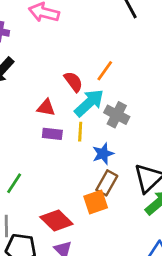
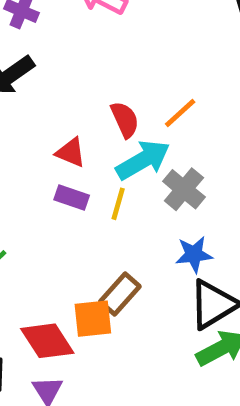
blue star: (103, 154) -> (194, 254), moved
brown rectangle: (107, 183) -> (120, 294), moved
orange square: (96, 202) -> (93, 319), moved

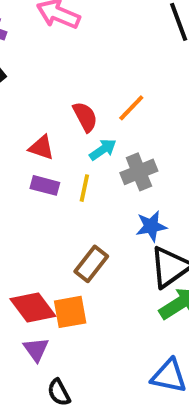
cyan arrow: (143, 160) -> (103, 150), size x0.6
gray cross: (184, 189) -> (139, 172), turned 32
orange square: (93, 319) -> (70, 312), moved

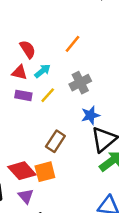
red semicircle: (85, 117) -> (28, 49), moved
cyan arrow: (103, 150) -> (42, 71), moved
yellow line: (84, 188) -> (48, 95), turned 35

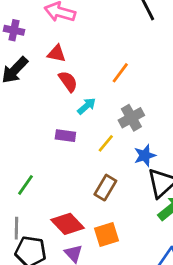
red triangle: (19, 72) -> (57, 54), moved
yellow line: (48, 95) -> (106, 143), moved
orange square: (45, 172) -> (107, 235), moved

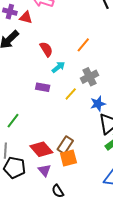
red triangle: (57, 54) -> (26, 17), moved
brown rectangle: (105, 188) -> (65, 145), moved

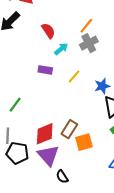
gray cross: (90, 77) -> (89, 43), moved
red diamond: (41, 149) -> (45, 134), turned -70
orange square: (68, 158) -> (84, 142), moved
purple triangle: (45, 170) -> (48, 155), size x1.6

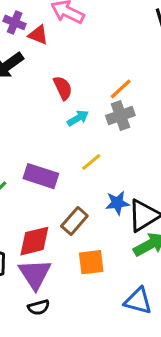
purple rectangle: (45, 70) -> (41, 176), moved, size x1.5
blue star: (102, 86) -> (117, 203), moved
brown rectangle: (69, 129) -> (74, 221), moved
black semicircle: (62, 177) -> (39, 307), moved, turned -80

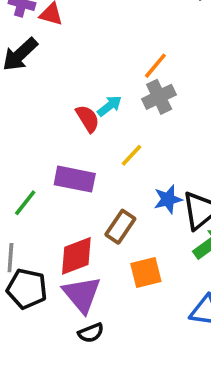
red semicircle: (63, 88) -> (88, 119), moved

